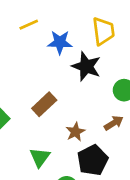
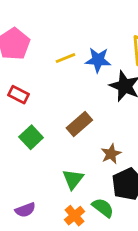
yellow line: (29, 25) -> (65, 58), moved

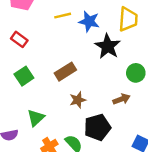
brown star: (111, 154) -> (78, 100), moved
green triangle: (73, 179) -> (36, 118), moved

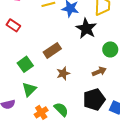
green square: (24, 76) -> (25, 64), moved
black pentagon: (97, 127) -> (94, 99), moved

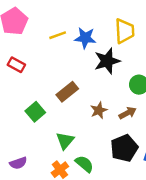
black star: (86, 28) -> (107, 61), turned 30
brown star: (63, 73) -> (99, 110), moved
green triangle: (29, 89) -> (65, 141), moved

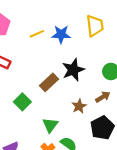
black star: (107, 61) -> (73, 70), moved
brown star: (99, 110) -> (79, 106), moved

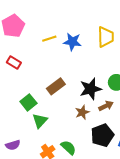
black star: (73, 70) -> (91, 89), moved
green triangle: (50, 125) -> (40, 121), moved

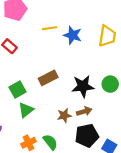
brown arrow: (106, 106) -> (84, 111), moved
brown star: (82, 112) -> (64, 116), moved

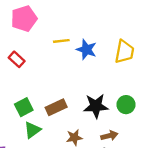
brown rectangle: (48, 78) -> (56, 107), moved
brown arrow: (84, 111) -> (109, 136), moved

